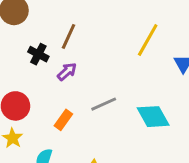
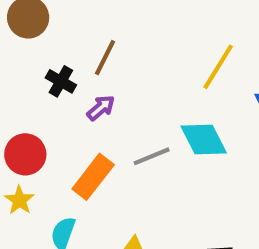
cyan diamond: (153, 117) -> (204, 140), moved
orange rectangle: (63, 120) -> (93, 177), size x1.5

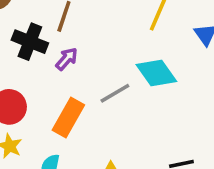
black cross: (61, 81) -> (30, 42), size x1.4

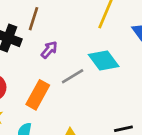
purple arrow: (67, 59) -> (49, 50), moved

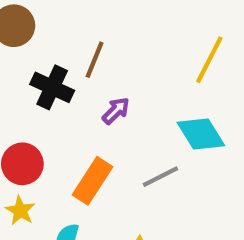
gray line: (73, 76) -> (160, 177), moved

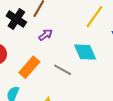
gray line: (160, 177) -> (63, 70), turned 48

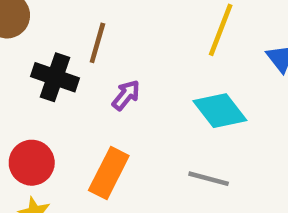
gray line: (63, 70) -> (209, 179), moved

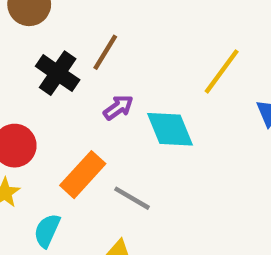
cyan diamond: (220, 111) -> (170, 129), moved
gray line: (209, 179) -> (132, 198), moved

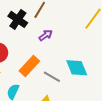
cyan diamond: (170, 129) -> (77, 68), moved

